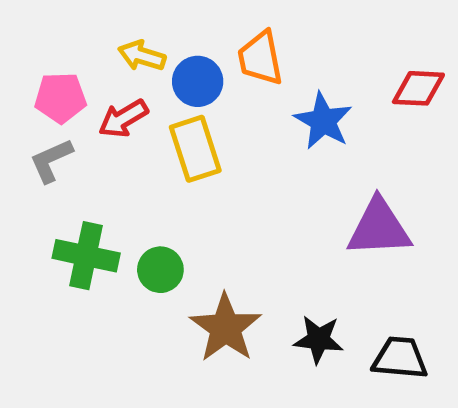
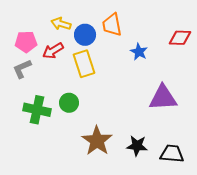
blue star: (323, 121) -> (139, 52), size x0.7
green circle: (160, 270) -> (69, 103), moved

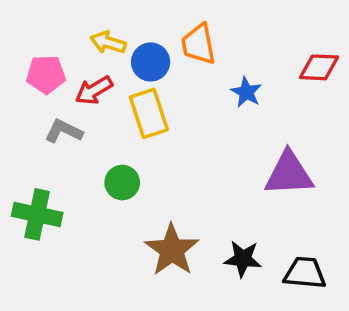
gray L-shape: (22, 69) -> (64, 131), moved, turned 50
green cross: (37, 110) -> (37, 214), moved

